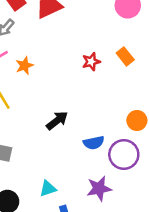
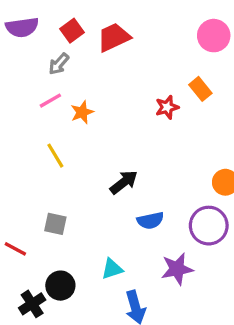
orange rectangle: (125, 56) -> (200, 89), moved
blue semicircle: (94, 143) -> (150, 221), moved

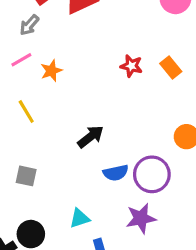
orange rectangle: (200, 89) -> (171, 68), moved
red star: (167, 107) -> (131, 66), turned 30
purple circle: (209, 226) -> (152, 174), moved

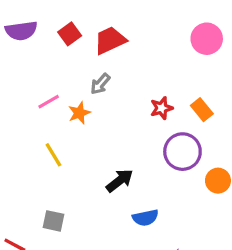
gray arrow: (29, 25) -> (100, 84), moved
red star: (131, 66) -> (162, 108), turned -30
purple circle: (152, 174) -> (182, 152), moved

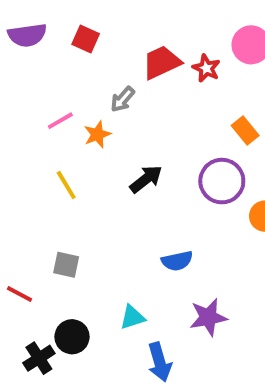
red square: (70, 34) -> (86, 39), turned -30
red trapezoid: (110, 40) -> (162, 62), moved
red star: (162, 108) -> (206, 68), moved, turned -30
black arrow: (120, 181) -> (146, 179), moved

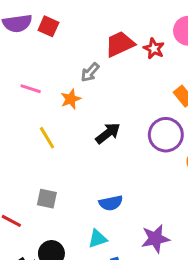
red square: (86, 39) -> (48, 26), moved
pink line: (60, 121) -> (31, 89), moved, turned 48
blue semicircle: (177, 261) -> (111, 203), moved

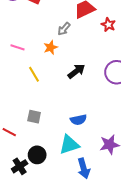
red star: (154, 49) -> (108, 25), moved
pink line: (31, 89) -> (17, 47), moved
cyan triangle: (97, 239) -> (69, 145), size x1.5

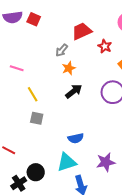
orange star: (51, 47) -> (69, 68), moved
gray square: (34, 117) -> (37, 118), moved

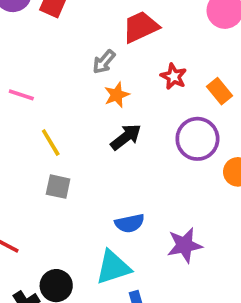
red star: (105, 46) -> (174, 76), moved
purple star: (106, 162) -> (185, 245), moved

